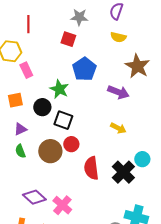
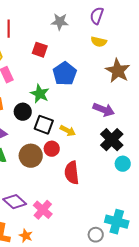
red square: (68, 39) -> (40, 50), moved
purple arrow: (118, 92) -> (104, 110), moved
yellow arrow: (118, 128) -> (68, 131), moved
black cross: (123, 172) -> (112, 140), moved

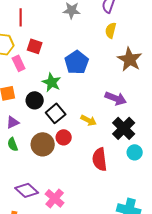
yellow semicircle: (99, 42) -> (111, 30), turned 91
red square: (40, 50) -> (35, 46), moved
black square: (44, 125) -> (56, 113), turned 30
yellow arrow: (68, 131) -> (89, 120), moved
red semicircle: (72, 173) -> (100, 159), moved

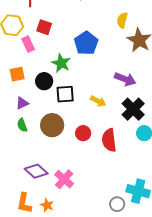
yellow semicircle: (111, 30) -> (122, 20), moved
black square: (56, 113) -> (65, 94), turned 36
red circle: (64, 137) -> (83, 133), moved

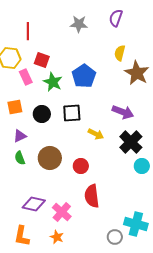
green star: (61, 63) -> (53, 82), moved
black square: (65, 94) -> (72, 113), moved
red semicircle: (109, 140) -> (92, 196), moved
purple diamond: (36, 171) -> (34, 204), turned -30
orange star: (47, 205) -> (57, 237), moved

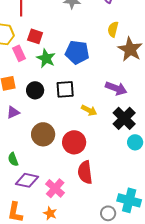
blue pentagon: (84, 76) -> (77, 52), turned -30
green semicircle: (20, 158) -> (13, 159), moved
red circle: (81, 166) -> (74, 142), size x1.5

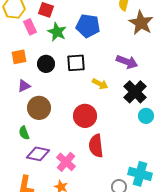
brown circle: (43, 134) -> (39, 108), moved

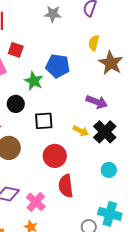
green star: (57, 32) -> (34, 81), moved
black square: (76, 63) -> (44, 121), moved
yellow arrow: (100, 84) -> (81, 131), moved
cyan circle: (146, 116) -> (109, 170), moved

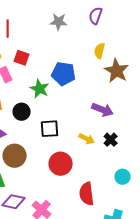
black cross: (105, 132) -> (111, 140), size x0.6
cyan circle: (109, 170) -> (123, 177), moved
red semicircle: (66, 186) -> (87, 194), moved

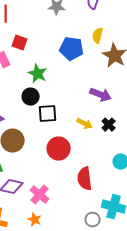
blue pentagon: (64, 74) -> (72, 49), moved
black circle: (22, 112) -> (31, 97), moved

